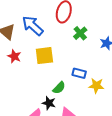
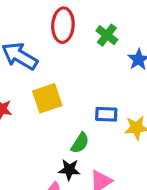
green cross: (80, 33) -> (107, 35), moved

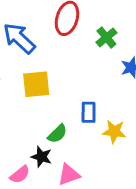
blue rectangle: (106, 114) -> (89, 112), turned 75

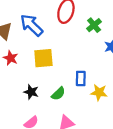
black star: (41, 157) -> (31, 92), moved

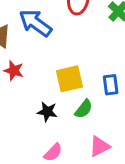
yellow square: (43, 58) -> (69, 79), moved

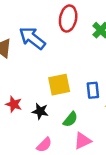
red star: (14, 71) -> (14, 104), moved
green semicircle: (84, 109) -> (70, 119), moved

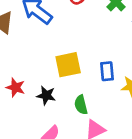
green semicircle: (70, 119) -> (81, 105), turned 126

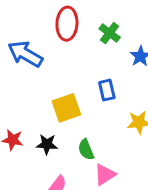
blue rectangle: (107, 71) -> (107, 90), moved

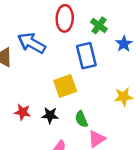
blue rectangle: (107, 90) -> (86, 56), moved, size x1.5

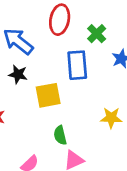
black star: (50, 115) -> (18, 74), moved

